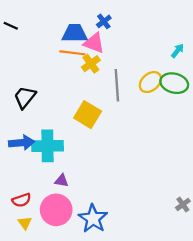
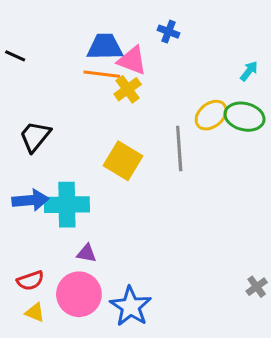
blue cross: (104, 21) -> (169, 32), moved, turned -32
black line: (11, 26) -> (15, 56), moved
gray line: (117, 85) -> (179, 149), moved
yellow triangle: (25, 223) -> (35, 312), turned -32

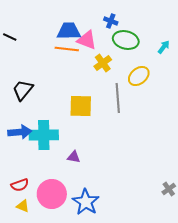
yellow cross: (128, 89) -> (103, 63), moved
green ellipse: (244, 117) -> (126, 40), moved
yellow square: (123, 161) -> (81, 106), turned -30
purple triangle: (87, 253) -> (74, 157), moved

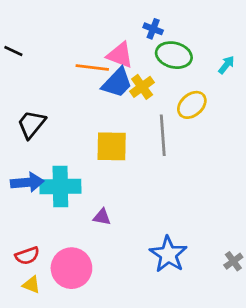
blue trapezoid: (69, 31) -> (117, 83), moved, turned 135
blue star: (86, 202) -> (168, 254), moved

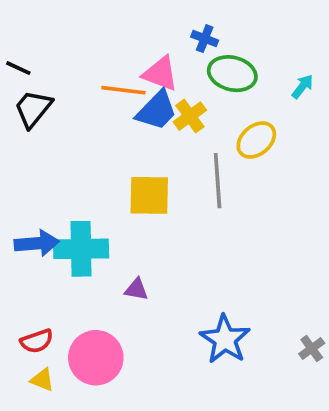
black trapezoid: (31, 124) -> (33, 109), moved

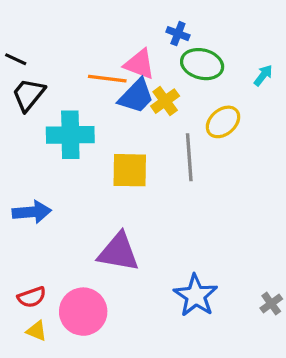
cyan cross: (81, 249) -> (70, 135), moved
purple triangle: (136, 289) -> (119, 252), size x2.0

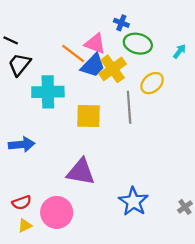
orange line: (107, 79) -> (73, 53), turned 30
yellow cross: (165, 101) -> (113, 69), size x1.4
yellow triangle: (37, 331) -> (25, 226), turned -48

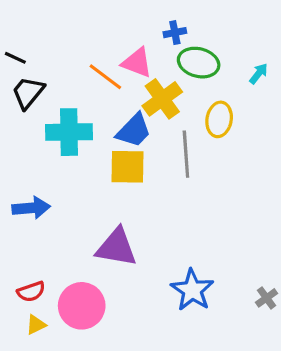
blue cross: (121, 23) -> (175, 33), turned -32
blue trapezoid: (93, 66) -> (134, 130), moved
yellow ellipse: (152, 83) -> (219, 119), turned -40

